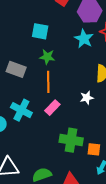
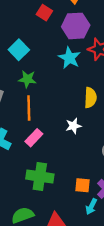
cyan square: (40, 31) -> (19, 50), turned 36
green cross: (71, 140) -> (40, 177), moved

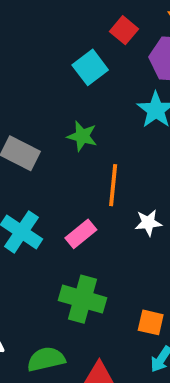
cyan square: (19, 50) -> (90, 67), moved
orange line: (29, 108) -> (113, 185), moved

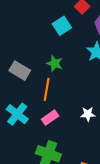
orange line: (113, 185) -> (47, 89), moved

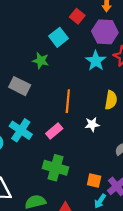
green star: (55, 63) -> (41, 61), moved
orange line: (47, 89) -> (68, 101), moved

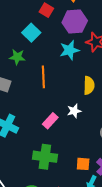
cyan star: (96, 61) -> (69, 50), turned 30
orange line: (68, 101) -> (43, 77), moved
pink rectangle: (54, 131) -> (50, 121), moved

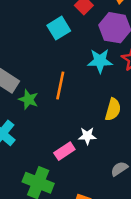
green star: (17, 57) -> (28, 99), moved
pink rectangle: (50, 121) -> (64, 151), moved

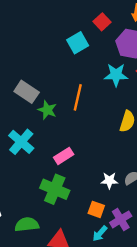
white star: (87, 136) -> (109, 180), moved
pink rectangle: (64, 151) -> (64, 156), moved

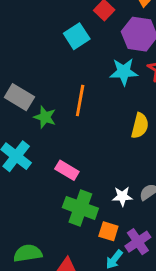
pink rectangle: (64, 156) -> (67, 170), turned 66
green cross: (55, 189) -> (80, 208), moved

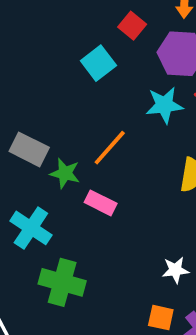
orange line: (80, 100) -> (110, 148), turned 36
pink rectangle: (67, 170) -> (101, 203), moved
green cross: (80, 208) -> (62, 282), moved

